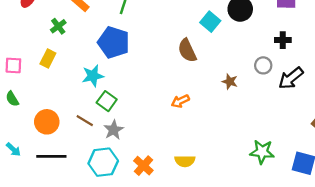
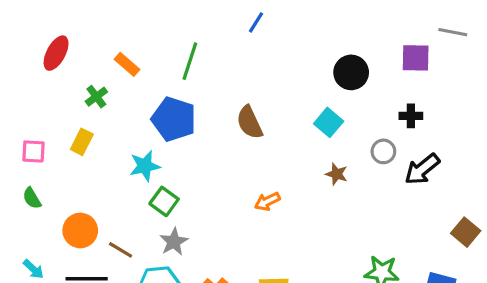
cyan square: (210, 22) -> (329, 122), moved
brown semicircle: (187, 50) -> (250, 122), moved
brown line: (85, 121) -> (121, 250), moved

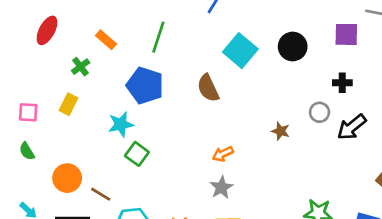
cyan square: (329, 122) -> (240, 51), moved, size x1.4
gray star: (174, 242) -> (221, 187), moved

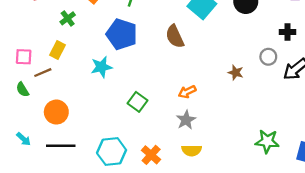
green square: (137, 154) -> (138, 102), moved
brown line: (101, 194) -> (43, 73), moved, turned -54

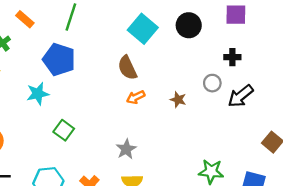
brown semicircle: (175, 36) -> (127, 68), moved
orange arrow: (187, 92) -> (136, 97), moved
green square: (138, 102) -> (64, 130), moved

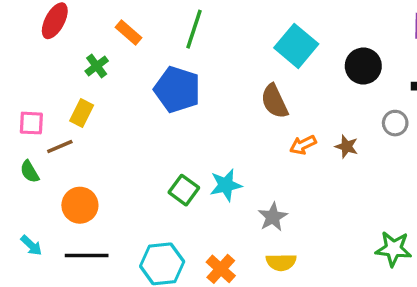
black circle: (189, 25) -> (363, 66), moved
cyan star: (38, 94) -> (226, 185), moved
orange arrow: (136, 97) -> (303, 145), moved

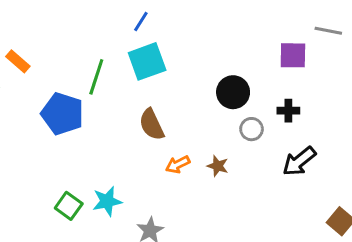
green line: (194, 29) -> (96, 77), moved
cyan square: (296, 46) -> (147, 61), moved, turned 30
gray circle: (395, 123) -> (252, 129), moved

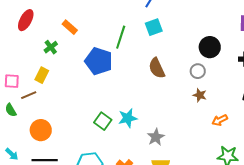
cyan square: (147, 61) -> (154, 27), size x0.7
gray circle: (252, 129) -> (198, 71), moved
orange arrow: (178, 164) -> (220, 120), moved

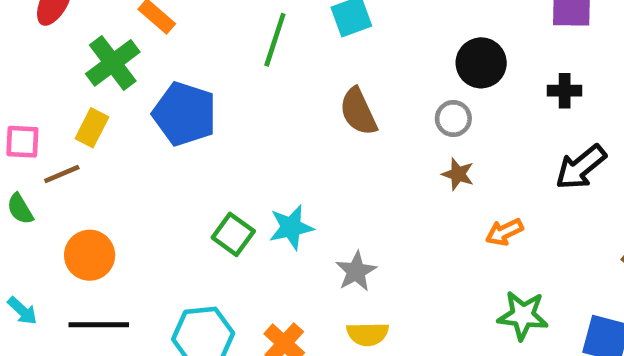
green cross: (51, 47) -> (113, 63), size x1.6
blue pentagon: (99, 61) -> (185, 114), moved

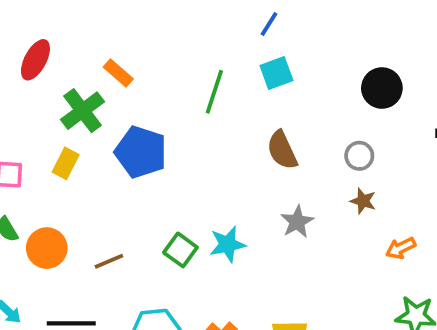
black circle: (481, 63) -> (382, 88), moved
brown line: (62, 174) -> (109, 261), moved
orange circle: (90, 255) -> (47, 248), moved
gray star: (356, 271) -> (297, 222), moved

